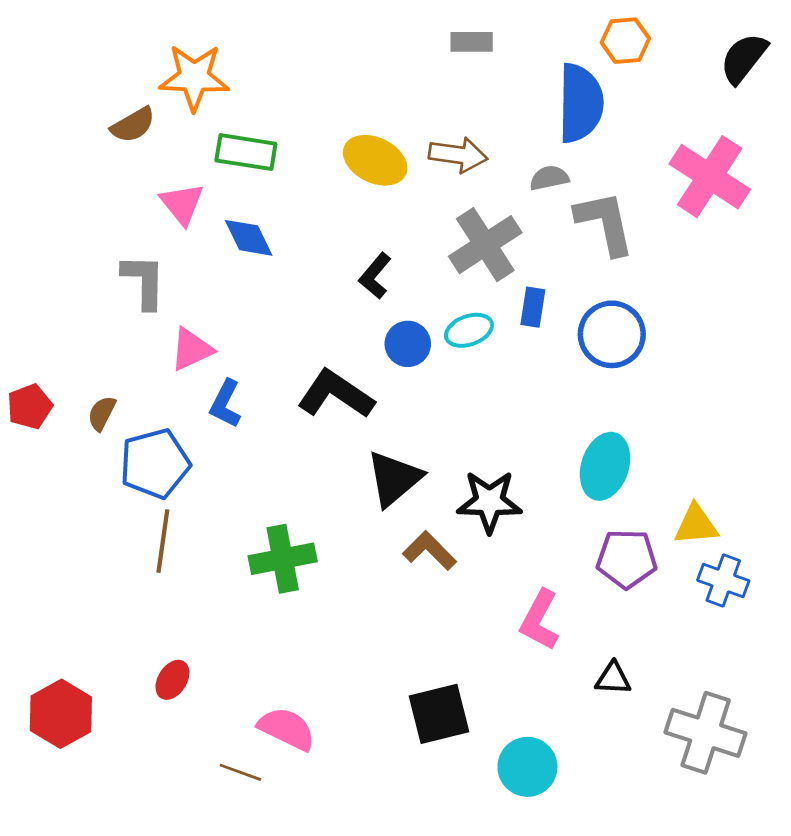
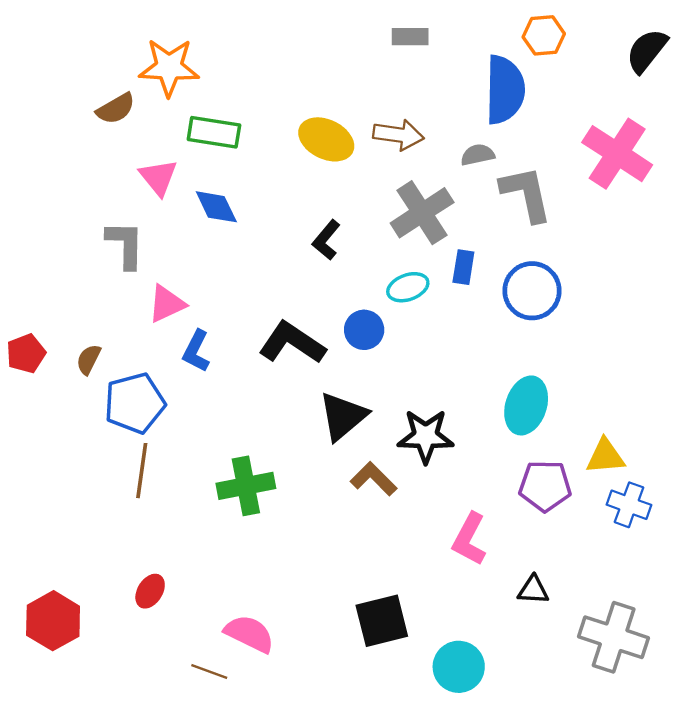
blue circle: (408, 344) -> (364, 330), moved

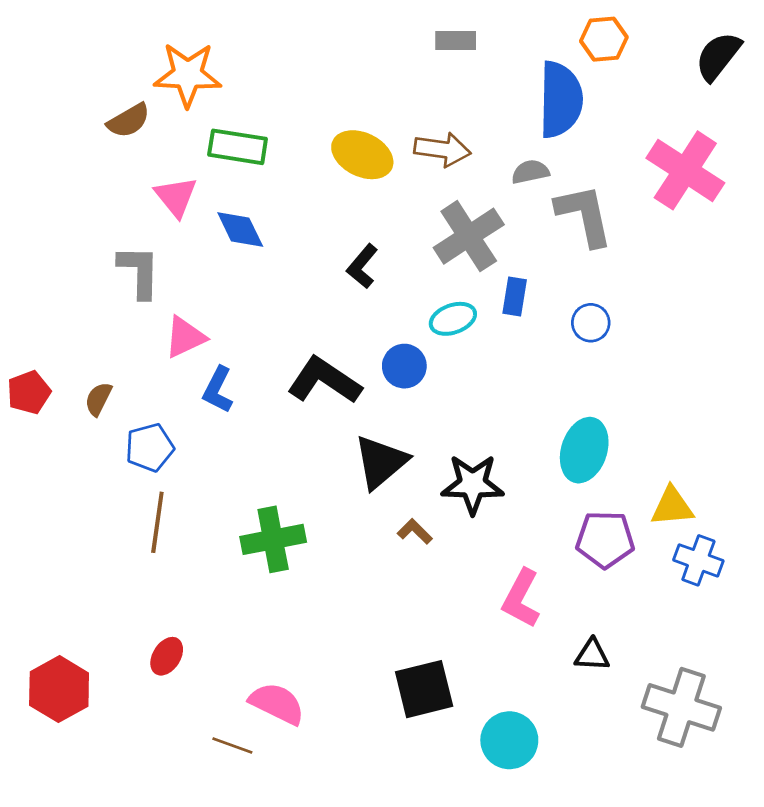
blue circle: (532, 291) -> (591, 323), size x0.6
blue pentagon: (135, 403) -> (150, 447), size x0.7
brown L-shape: (374, 479) -> (415, 532), size x0.7

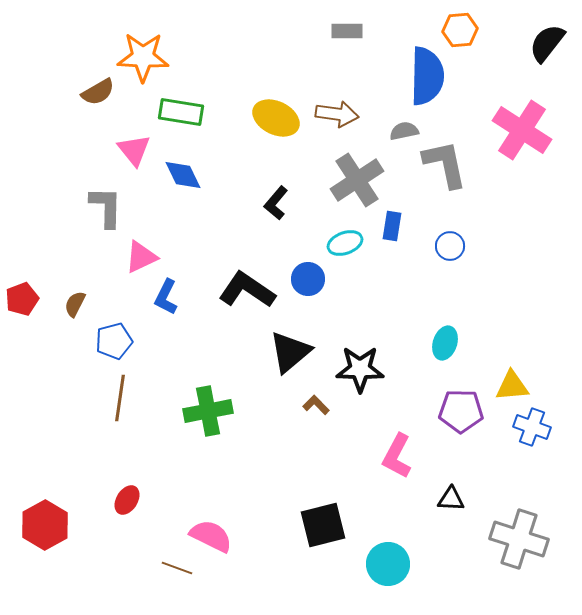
cyan ellipse: (584, 450) -> (445, 343), size x0.7

